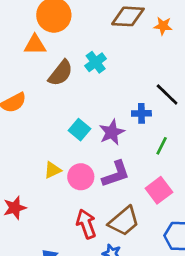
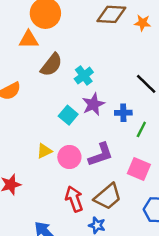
cyan cross: (96, 62) -> (84, 76), moved
blue cross: (141, 113) -> (123, 113), moved
purple star: (112, 132) -> (93, 104), moved
pink square: (159, 190) -> (139, 169), turned -30

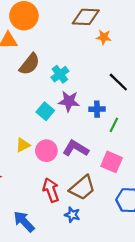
orange star: (142, 23) -> (104, 37), moved
purple star: (93, 104) -> (69, 101), turned 30
purple L-shape: (101, 155) -> (76, 148), turned -130

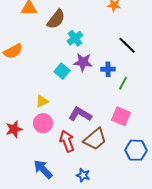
brown semicircle: (30, 64) -> (56, 19), moved
purple L-shape: (76, 148) -> (80, 114), moved
pink circle: (46, 151) -> (43, 123), moved
blue star: (72, 215) -> (83, 175), moved

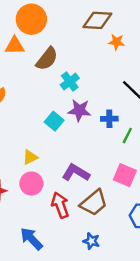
blue star: (83, 175) -> (91, 241), moved

